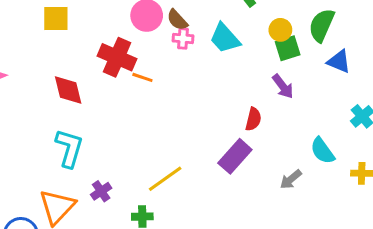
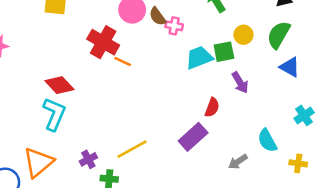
pink cross: (183, 38) -> (174, 26), moved
cyan trapezoid: (225, 38) -> (199, 58), moved, turned 104
green square: (288, 48) -> (224, 52), moved
red diamond: (68, 90) -> (59, 85), moved, turned -36
purple cross: (101, 191) -> (88, 159), moved

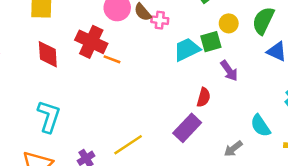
red diamond: (59, 85) -> (48, 54), moved, turned 44

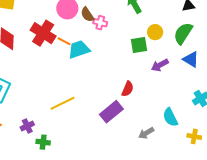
cyan trapezoid: (187, 49) -> (79, 49), moved
orange line: (112, 59) -> (64, 41), moved
purple arrow: (229, 71) -> (160, 65), moved, turned 90
yellow line: (128, 145) -> (62, 103), moved

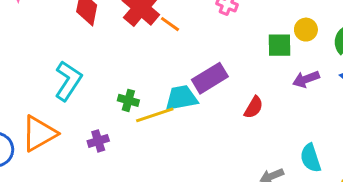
cyan trapezoid: (79, 49) -> (181, 98), moved
purple rectangle: (111, 112) -> (210, 78), moved
green cross: (43, 142) -> (128, 100), moved

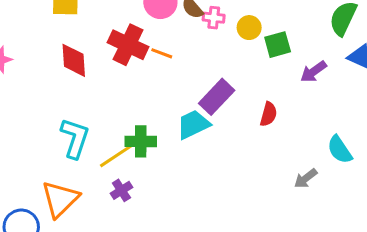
yellow circle: (306, 30) -> (249, 28), moved
green cross: (128, 100) -> (141, 141), size x1.4
yellow line: (155, 115) -> (117, 155), moved

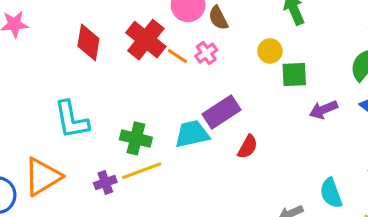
pink cross: (214, 18) -> (206, 53), moved, turned 35
red semicircle: (269, 114) -> (248, 147), moved
cyan L-shape: (75, 138) -> (71, 120), turned 138
yellow line: (117, 155) -> (142, 171), moved

